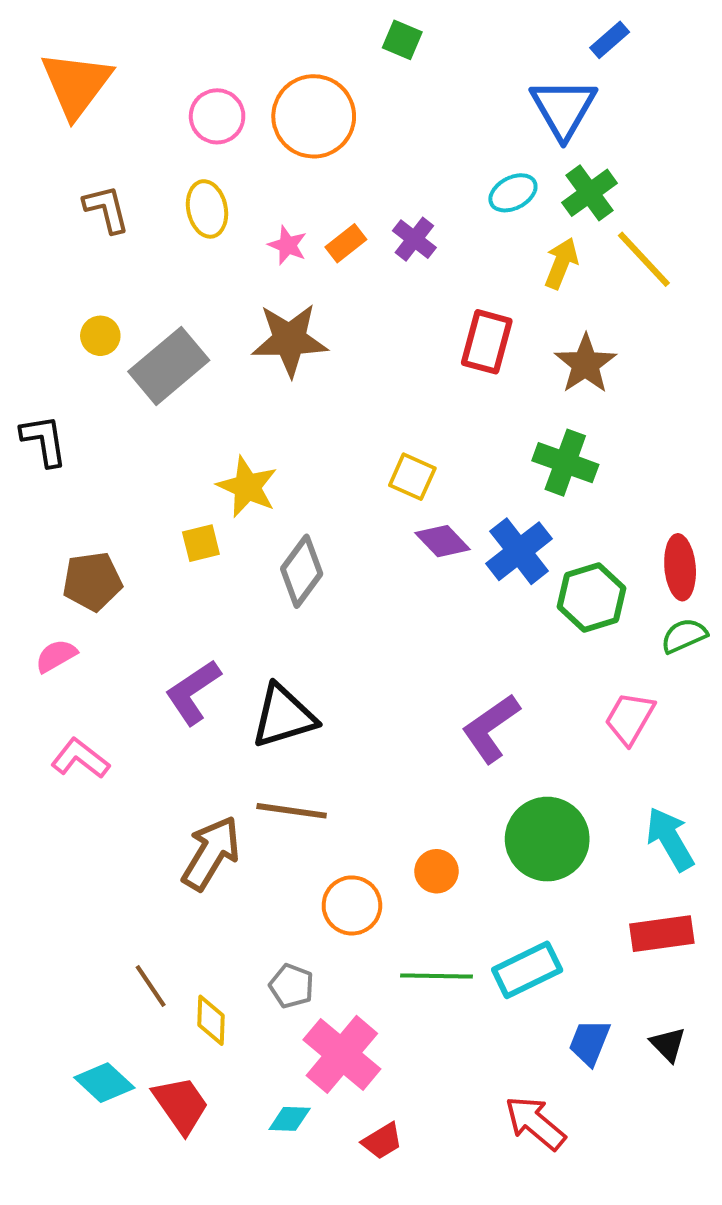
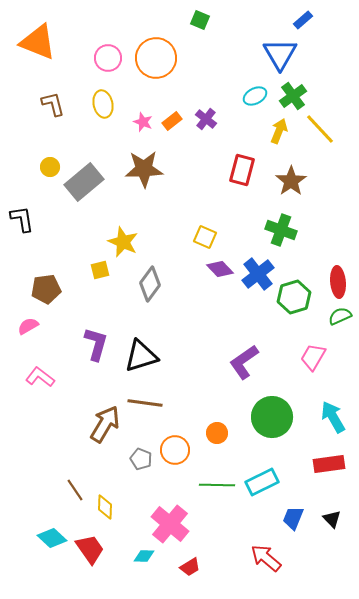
orange triangle: (76, 84) -> (38, 42), turned -45
purple L-shape: (193, 692) -> (96, 344), turned 140
gray pentagon: (292, 986) -> (141, 459), moved

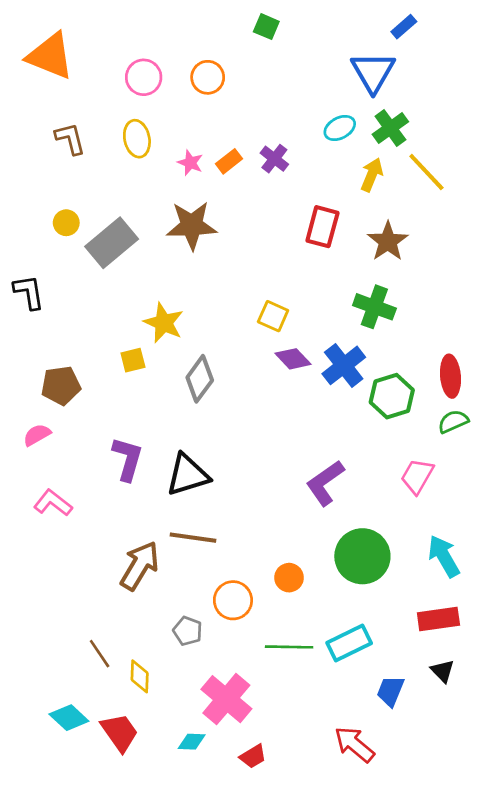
orange circle: (156, 58) -> (208, 77), size x0.6
gray pentagon: (141, 459) -> (188, 631), moved
black triangle: (332, 519) -> (442, 671), moved

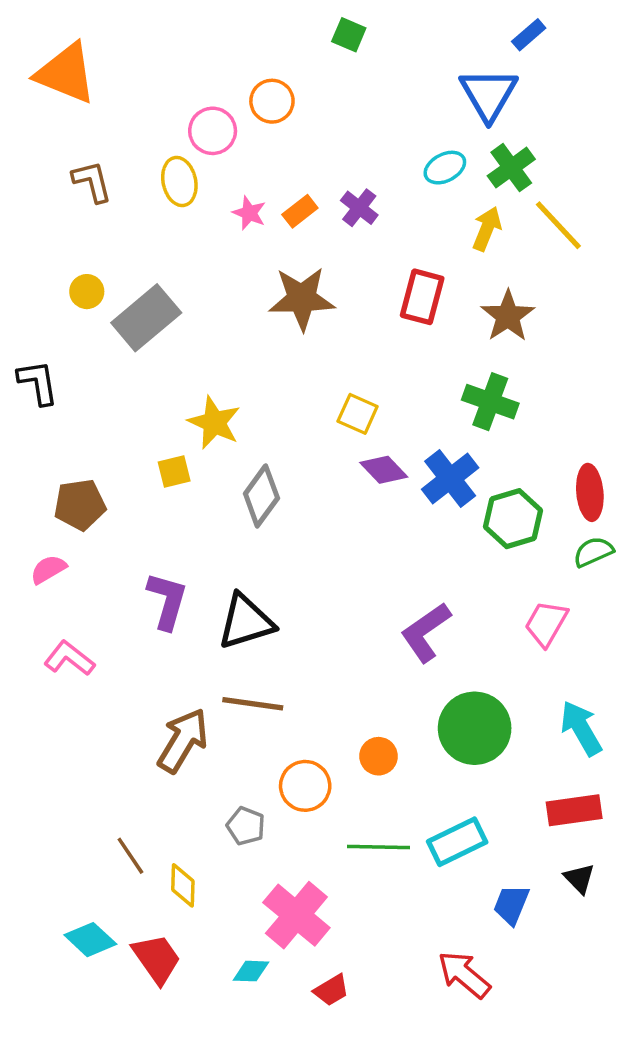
pink circle: (144, 77) -> (213, 131), moved
brown star: (192, 225) -> (302, 299), moved

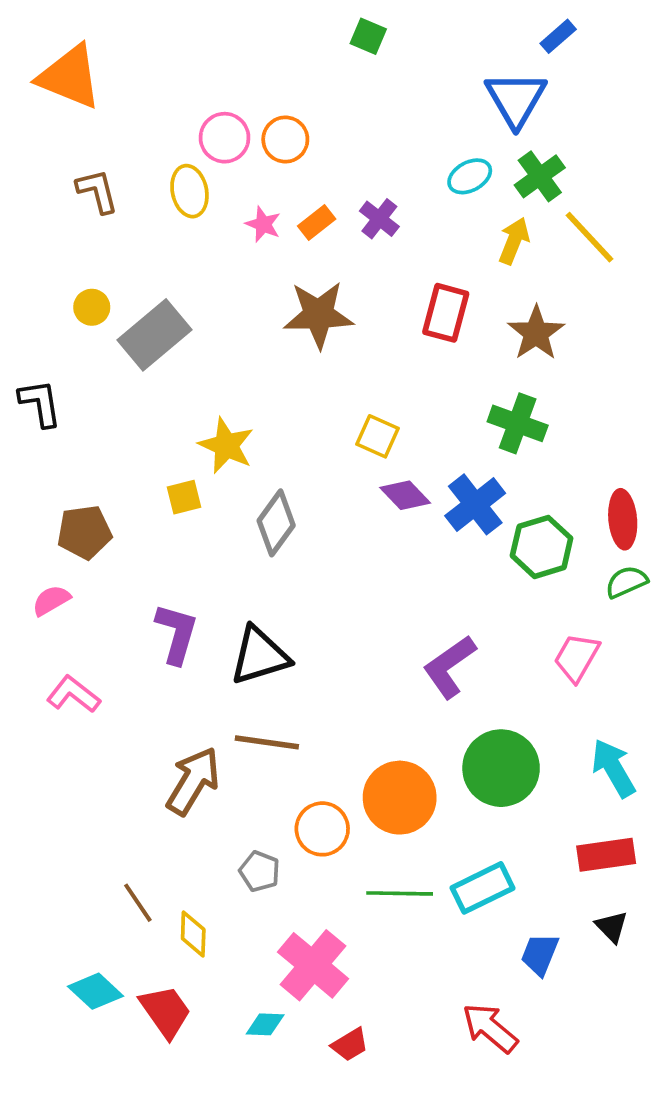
orange circle: (272, 101) -> (285, 140), moved
orange circle: (379, 756) -> (400, 798), size x1.8

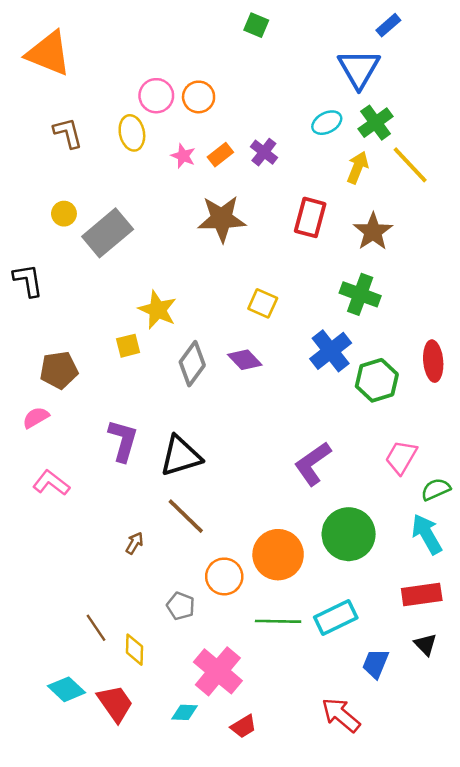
purple diamond: (405, 495) -> (245, 360), moved
green semicircle: (626, 582) -> (436, 489), moved
brown line: (267, 742) -> (186, 516), turned 36
brown arrow: (193, 781) -> (134, 543), size x0.5

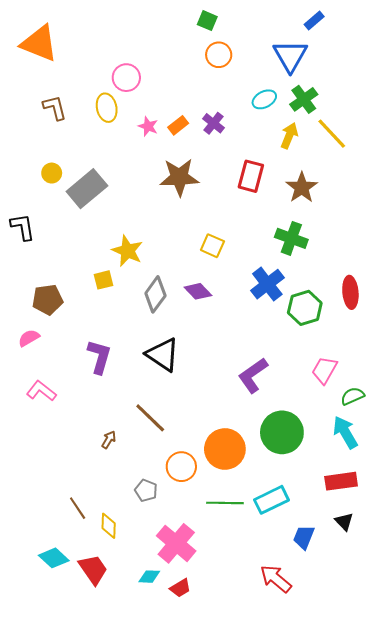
orange circle: (199, 97) -> (219, 55), moved
black triangle: (181, 456) -> (163, 355), moved, turned 51
red trapezoid: (243, 726) -> (180, 588), moved

